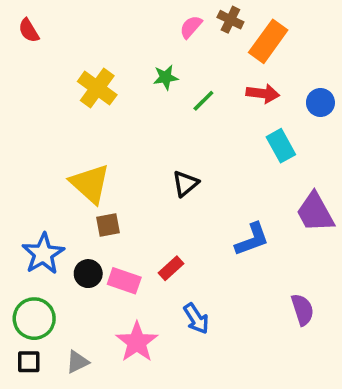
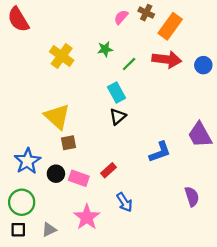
red semicircle: (29, 30) -> (18, 19), size x1.6
red arrow: (263, 93) -> (167, 59), size x1.4
cyan rectangle: (281, 146) -> (116, 93), moved

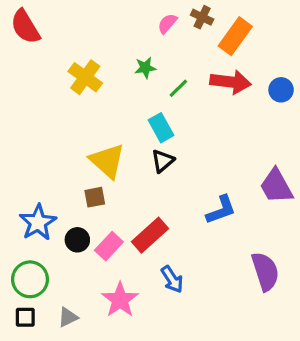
yellow triangle: (57, 117) -> (107, 161), moved
red rectangle: (108, 170) -> (150, 235), size x1.6
pink rectangle: (79, 178) -> (109, 246), turned -66
purple semicircle: (192, 197) -> (265, 271), size x1.4

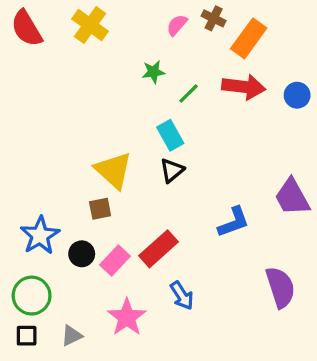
yellow cross: (85, 77) -> (90, 25), moved

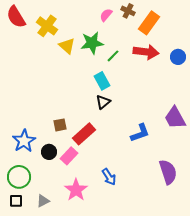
yellow cross: (90, 25) -> (47, 26), moved
green star: (153, 72) -> (92, 43), size x1.6
yellow triangle: (113, 170) -> (67, 46), moved, size x0.7
red rectangle: (158, 249) -> (84, 134), moved

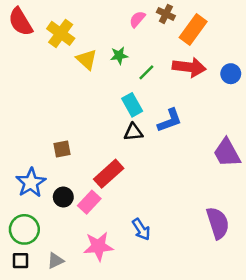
green star: (92, 43) -> (119, 56), size x0.6
black triangle: (103, 102) -> (133, 132), turned 35
brown square: (60, 125) -> (62, 149), moved
blue L-shape: (140, 133) -> (170, 120), moved
pink star: (76, 190) -> (98, 246), turned 30

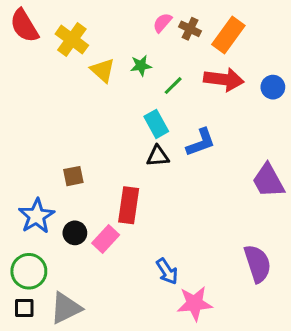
brown cross: (166, 14) -> (190, 29), moved
red rectangle: (109, 174) -> (129, 205), turned -40
pink star: (98, 246) -> (195, 303), moved
gray triangle: (56, 261) -> (66, 308), size x1.6

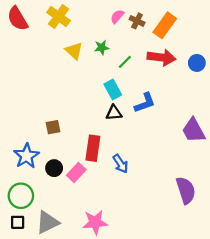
yellow cross: (72, 40) -> (59, 16), moved
blue arrow: (167, 271) -> (120, 164), moved
pink star: (195, 303) -> (95, 222), moved

